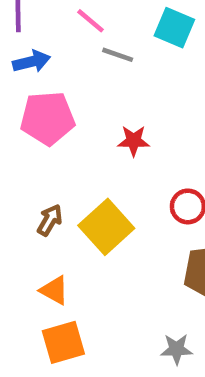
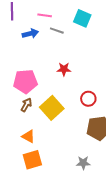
pink line: (90, 21) -> (45, 15), turned -32
blue arrow: (32, 62) -> (30, 34), moved
pink pentagon: (47, 118) -> (25, 81), moved

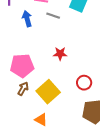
blue arrow: (30, 34) -> (27, 19), turned -91
orange triangle: (28, 136) -> (41, 120), moved

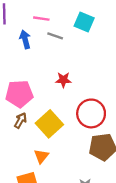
red circle: (84, 83) -> (91, 113), size x1.6
orange triangle: (41, 120) -> (41, 156), turned 40

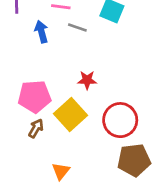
yellow square: (49, 124) -> (70, 115), moved

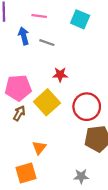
gray line: (77, 27) -> (47, 43), moved

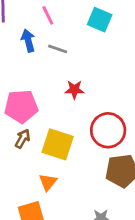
pink line: (39, 16) -> (48, 15), turned 56
yellow square: (47, 102) -> (58, 144), moved, turned -30

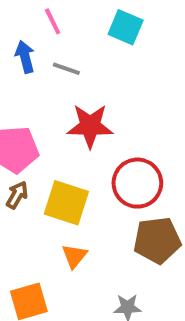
red star: (74, 90) -> (90, 126), size x1.6
orange triangle: (48, 182) -> (74, 256), moved

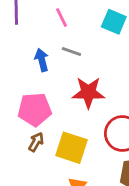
blue arrow: (25, 57) -> (42, 60), moved

